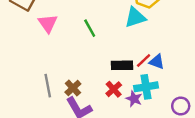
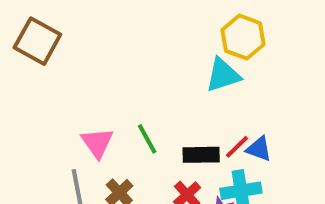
pink triangle: (48, 23) -> (97, 143), moved
green line: (90, 28) -> (147, 139), moved

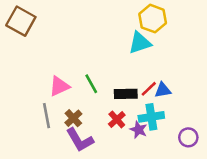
pink triangle: (97, 143) -> (59, 86), turned 40
blue triangle: (259, 149) -> (163, 90), turned -30

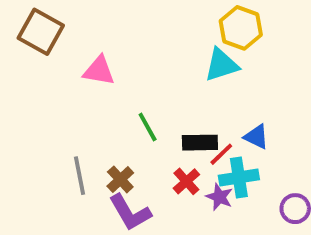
pink triangle: (59, 86) -> (99, 71), moved, turned 35
red line: (149, 89) -> (221, 154), moved
blue triangle: (163, 90) -> (256, 137), turned 36

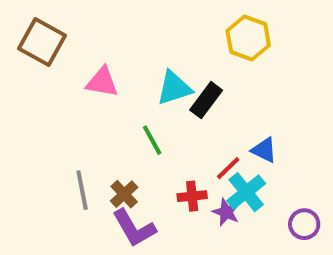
cyan triangle: (221, 65) -> (174, 88), moved
black rectangle: (200, 143) -> (206, 100), moved, turned -52
cyan cross: (239, 178) -> (246, 192), turned -30
red cross: (186, 181) -> (192, 196), turned 36

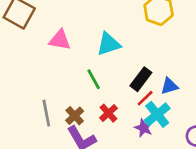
black rectangle: (206, 100) -> (141, 79), moved
blue triangle: (264, 150) -> (169, 86), turned -42
red cross: (192, 196) -> (108, 113), moved, turned -36

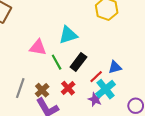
pink triangle: (60, 40) -> (38, 47), moved
black rectangle: (141, 79) -> (78, 62), moved
gray line: (46, 113) -> (20, 88), turned 30

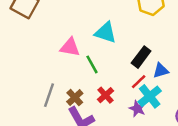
cyan triangle: (68, 35) -> (105, 33), turned 36
black rectangle: (78, 62) -> (141, 57), moved

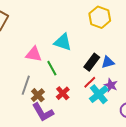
blue triangle: (161, 71) -> (108, 62), moved
gray line: (49, 95) -> (26, 85), moved
purple star: (137, 109) -> (111, 85), moved

